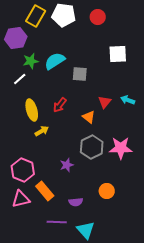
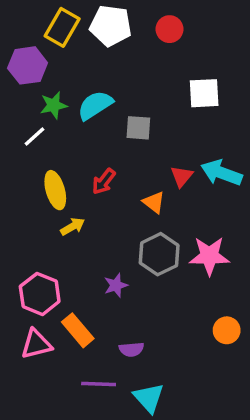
cyan arrow: (128, 100) -> (221, 173), size x1.6
orange circle: (107, 191) -> (227, 330), moved

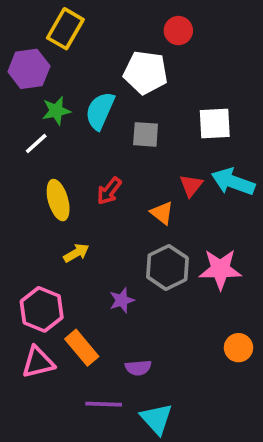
white pentagon: (111, 26) -> (146, 72), moved
white square: (204, 93) -> (215, 123), moved
cyan semicircle: (95, 105) -> (100, 111), turned -33
yellow arrow: (73, 226) -> (76, 253), moved

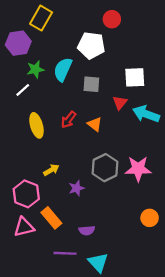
red triangle: (191, 185) -> (120, 103), moved
orange triangle: (162, 213) -> (95, 124), moved
yellow arrow: (76, 253) -> (51, 170), moved

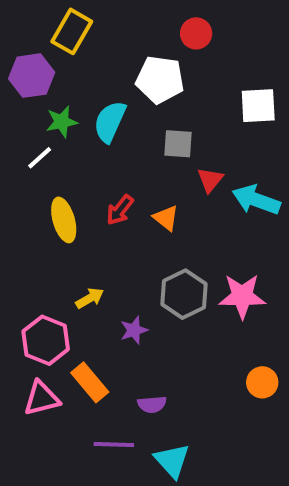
white square: (135, 77) -> (258, 106), moved
gray square: (91, 84) -> (178, 144), moved

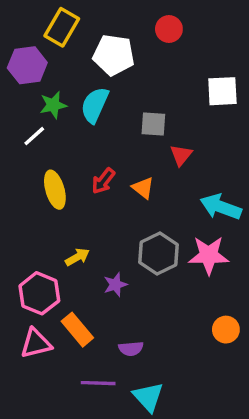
white pentagon: (160, 80) -> (114, 55), moved
cyan arrow: (256, 200) -> (221, 207), moved

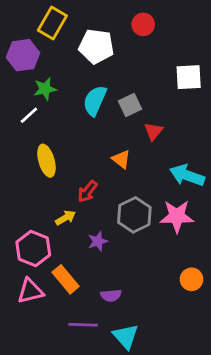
cyan semicircle: (95, 105) -> (95, 101), moved
gray square: (153, 124) -> (130, 105), turned -30
red arrow: (103, 181) -> (87, 191), moved

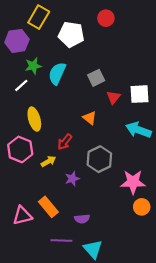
white square: (189, 77) -> (140, 94), moved
cyan semicircle: (95, 101) -> (57, 73), moved
pink star: (177, 216) -> (133, 182), moved
pink hexagon: (33, 249) -> (20, 149), moved

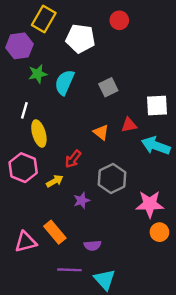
white line: (21, 85) -> (24, 110), moved, turned -32
red triangle: (113, 97) -> (129, 125), moved, turned 40

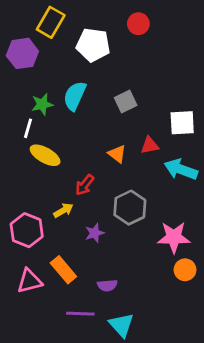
green star: (38, 74) -> (42, 104), moved
yellow ellipse: (39, 133) -> (45, 155), turned -45
pink hexagon: (23, 168) -> (27, 230), moved

